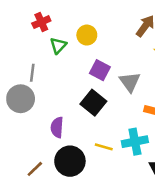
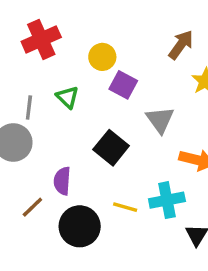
red cross: (41, 22) -> (41, 39), size x1.5
green triangle: (58, 45) -> (67, 97), moved, turned -30
purple square: (100, 70) -> (123, 85), moved
brown line: (35, 169) -> (32, 207), moved

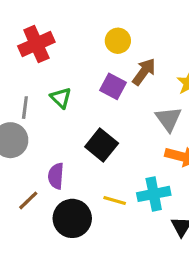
brown arrow: (181, 45) -> (144, 72), moved
yellow circle: (102, 57) -> (118, 41), moved
gray triangle: (160, 120) -> (168, 119), moved

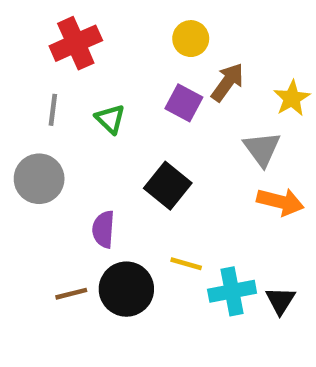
gray line: (25, 108) -> (53, 110), moved
cyan cross: (154, 194) -> (232, 291), moved
brown line: (28, 200) -> (71, 294), moved, turned 30

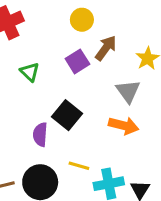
purple square: (184, 103) -> (77, 61), turned 30
orange arrow: (280, 202) -> (124, 126), moved
purple semicircle: (103, 229) -> (40, 134), moved

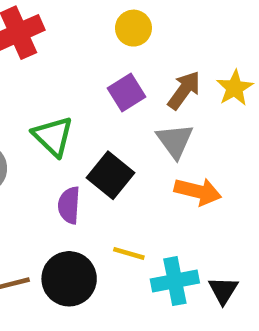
brown arrow: (106, 48) -> (184, 90), moved
green triangle: (30, 72) -> (53, 136), moved, size x1.4
gray triangle: (128, 91) -> (175, 141), moved

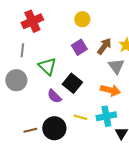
gray triangle: (175, 141) -> (116, 66), moved
purple semicircle: (69, 205) -> (54, 96), turned -49
cyan cross: (175, 281) -> (106, 116), moved

